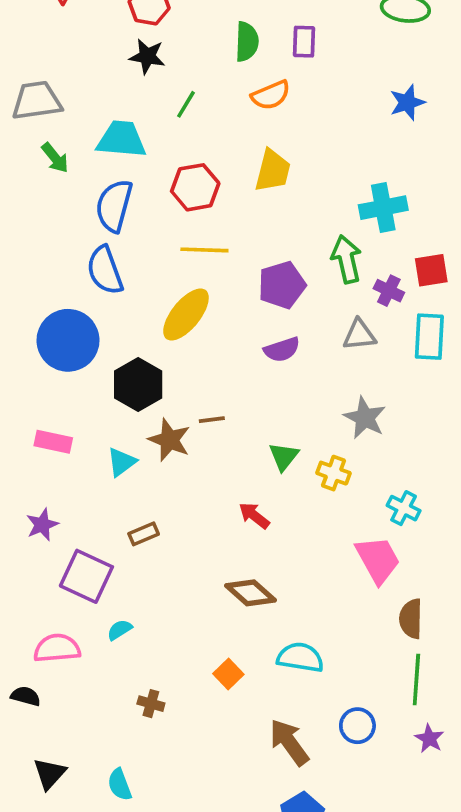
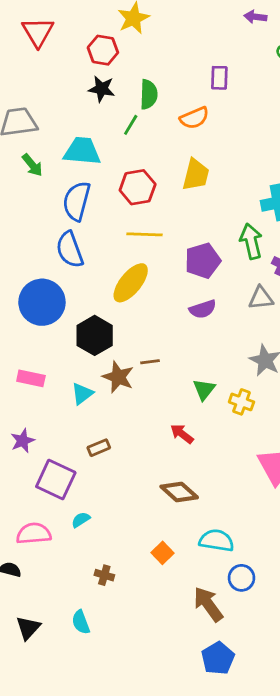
green semicircle: (247, 42) -> (149, 94), moved
blue circle: (357, 726) -> (241, 578), moved
cyan semicircle: (120, 785) -> (81, 622), moved

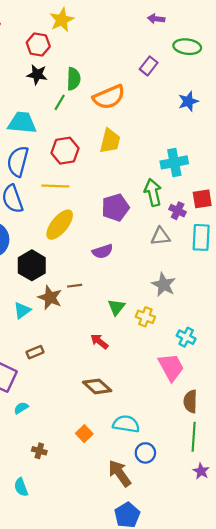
purple rectangle: (219, 78) -> (149, 66), moved, turned 36
orange semicircle: (194, 118) -> (109, 97), size x1.4
yellow line: (145, 234) -> (55, 186), moved
purple semicircle: (203, 309) -> (103, 251), moved

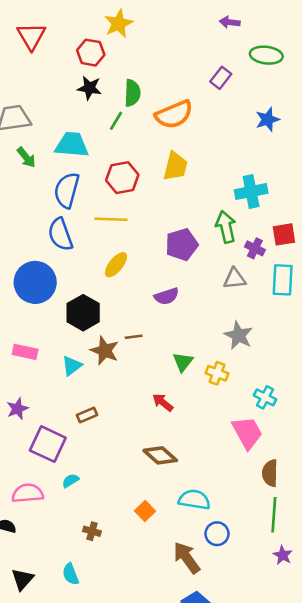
yellow ellipse: (60, 225) -> (116, 265), size x0.7

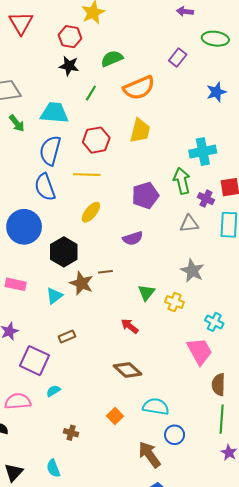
green semicircle: (132, 93) -> (112, 59), moved, turned -115

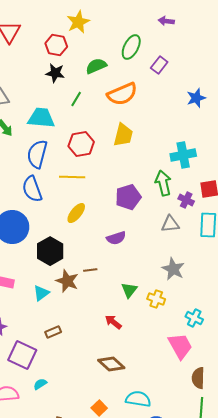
green ellipse: (215, 39) -> (131, 47), moved, turned -70

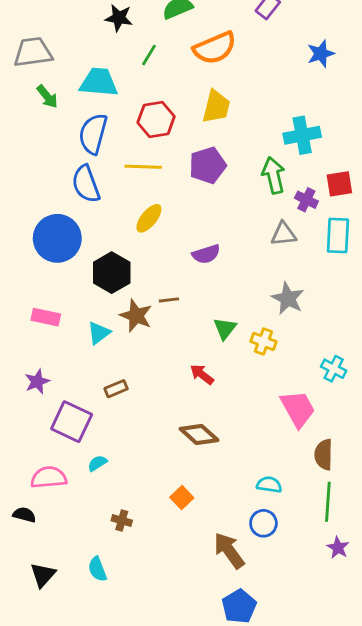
purple pentagon: (128, 197) -> (208, 165), moved
cyan cross: (194, 318) -> (334, 369), moved
cyan semicircle: (138, 399) -> (269, 485), moved, size x0.7

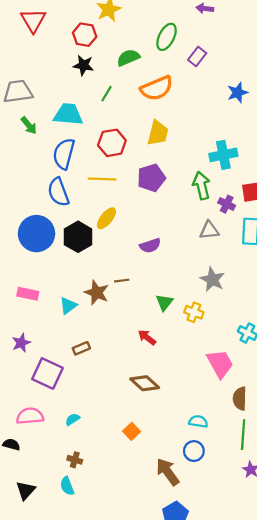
black hexagon: (112, 273) -> (78, 237), moved
cyan semicircle: (97, 463) -> (73, 419), moved
brown cross: (122, 520) -> (75, 460), moved

